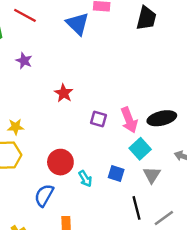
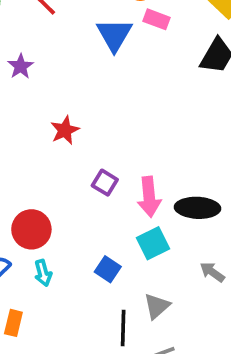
gray triangle: (152, 175) -> (157, 306), moved
cyan arrow: (85, 179) -> (43, 273), moved

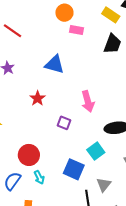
blue triangle: (114, 35) -> (55, 64), moved, turned -35
pink arrow: (149, 197) -> (88, 101), moved
blue square: (108, 269) -> (74, 169), size x1.5

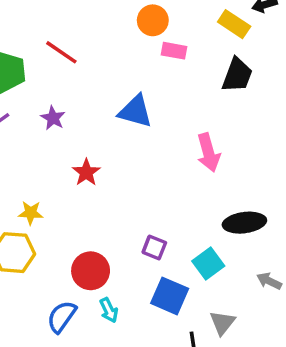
red star: (38, 98) -> (86, 172), moved
pink arrow: (88, 101) -> (208, 153), moved
purple square: (64, 123) -> (154, 247), moved

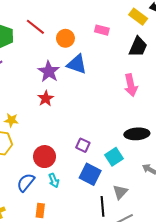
orange circle: (153, 20) -> (65, 38), moved
purple star: (53, 118) -> (49, 71), moved, size x1.5
pink arrow: (208, 153) -> (131, 85), moved

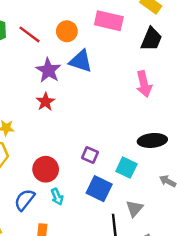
red line: (35, 27) -> (30, 34), moved
pink rectangle: (102, 30) -> (109, 21), size x1.6
cyan square: (114, 157) -> (126, 168), turned -30

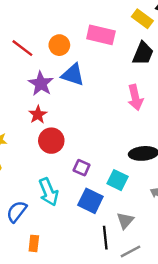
red circle: (46, 169) -> (51, 141), moved
cyan arrow: (57, 197) -> (49, 192), moved, size x1.6

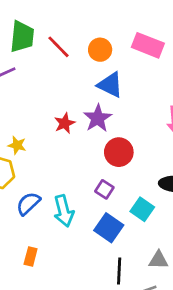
purple star: (41, 84) -> (98, 118), moved
red circle: (51, 141) -> (119, 152), moved
blue semicircle: (17, 211) -> (28, 204), moved
gray triangle: (125, 221) -> (158, 260), moved, turned 42
orange rectangle: (34, 243) -> (31, 256), moved

